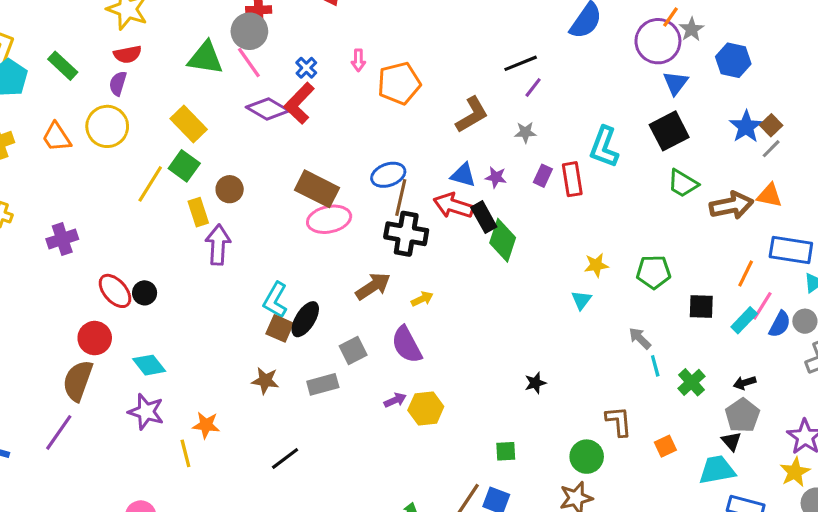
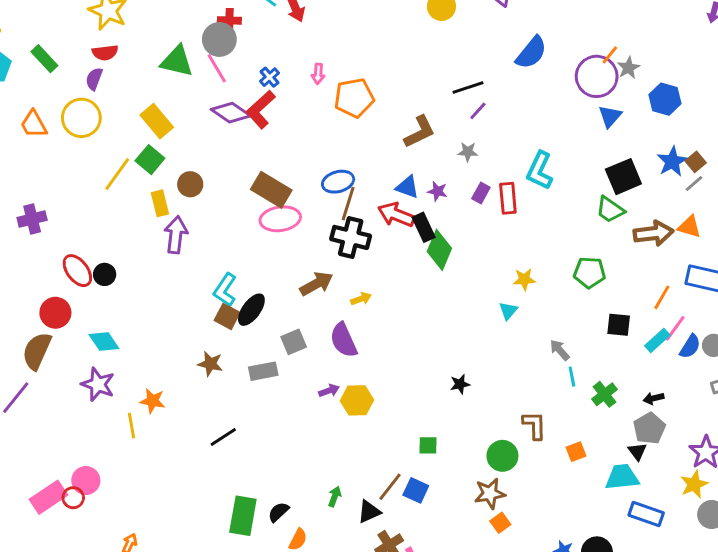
black square: (669, 131) -> (623, 177), moved
green pentagon: (654, 272) -> (590, 272), moved

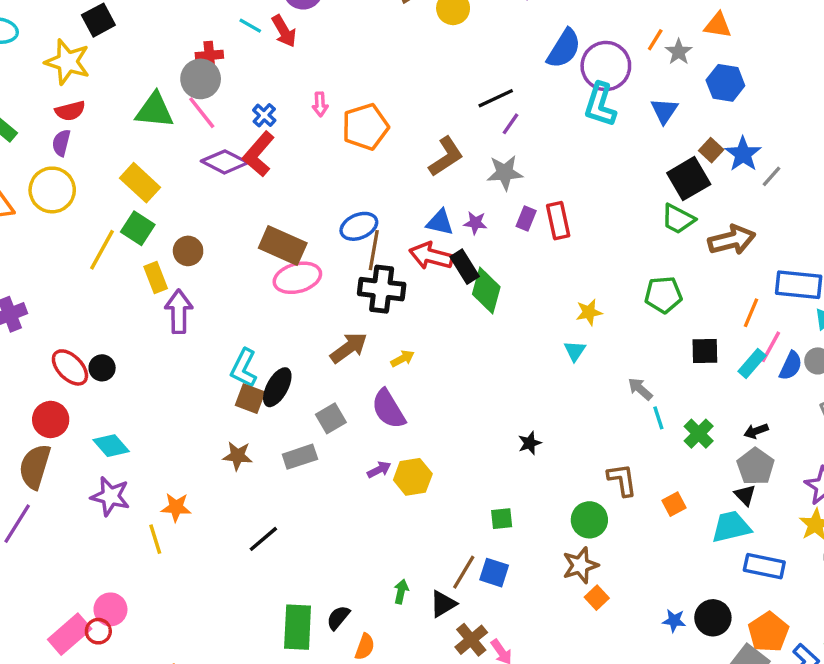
purple circle: (597, 76) -> (606, 66), moved
gray star: (468, 152) -> (505, 173), size x1.5
brown square: (696, 162) -> (711, 150), moved
cyan L-shape: (540, 171) -> (600, 105), moved
orange triangle: (689, 227) -> (718, 25), moved

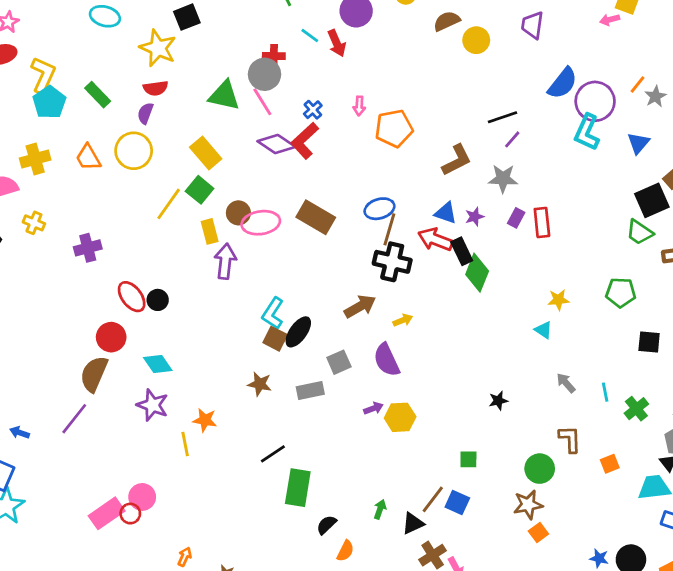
purple star: (475, 223) -> (474, 217), turned -30
pink ellipse: (297, 278) -> (261, 223), moved
cyan triangle: (575, 351) -> (543, 330), turned -36
gray arrow: (640, 389) -> (566, 383), moved
green rectangle: (298, 627) -> (298, 488), moved

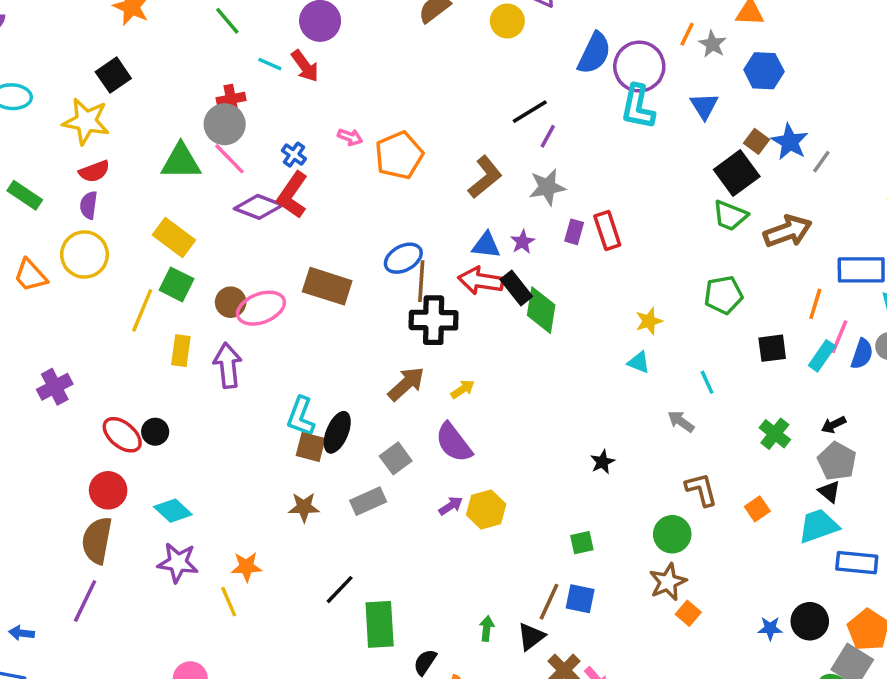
yellow circle: (476, 40) -> (507, 21), moved
pink arrow: (359, 106) -> (350, 137), turned -60
yellow rectangle: (210, 231) -> (181, 351), moved, turned 35
cyan line: (605, 392) -> (707, 382), moved

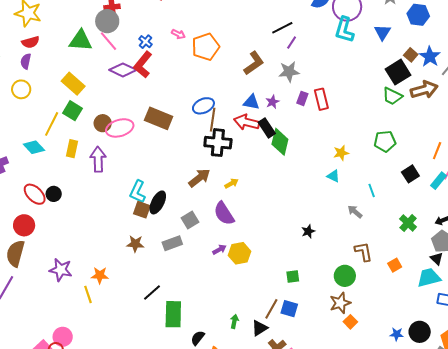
brown arrow: (788, 231) -> (424, 90), moved
yellow circle: (84, 255) -> (21, 89), size x0.7
black square: (772, 348) -> (410, 174), turned -30
cyan diamond: (173, 511) -> (34, 147), moved

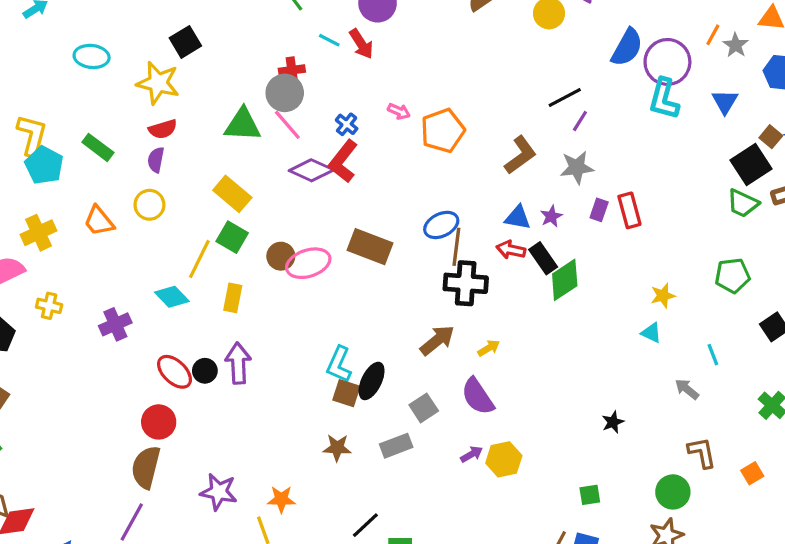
red arrow: (247, 122) -> (511, 250), size x0.7
green diamond: (280, 142) -> (565, 280), turned 44
purple arrow: (98, 159) -> (238, 363), moved

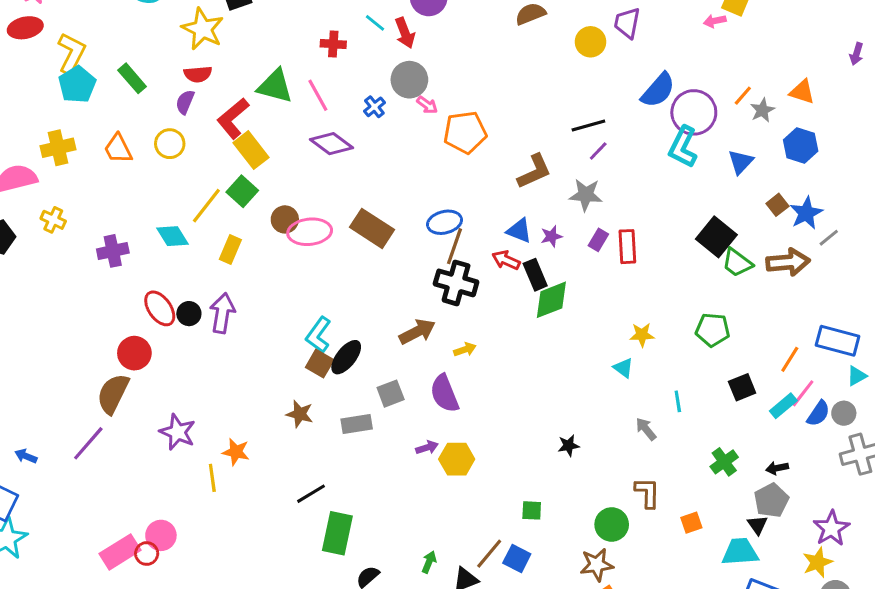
gray circle: (285, 93) -> (409, 80), moved
red L-shape: (343, 161) -> (233, 118), moved
black square: (751, 165) -> (716, 237), moved, turned -30

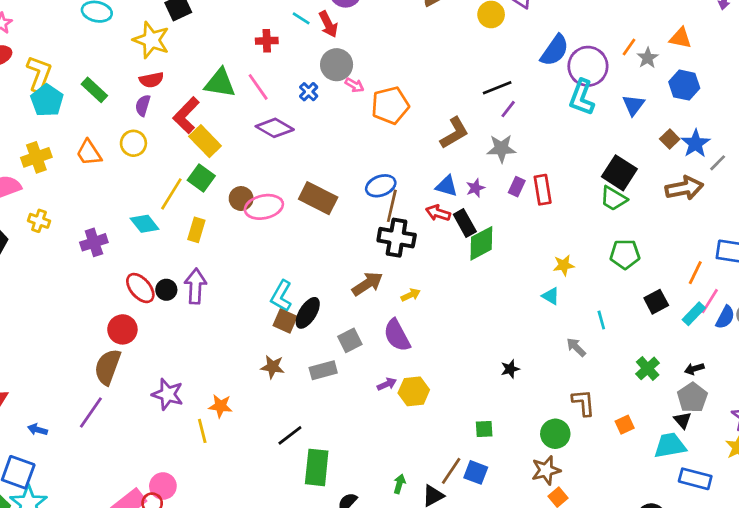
green trapezoid: (737, 263) -> (614, 199), moved

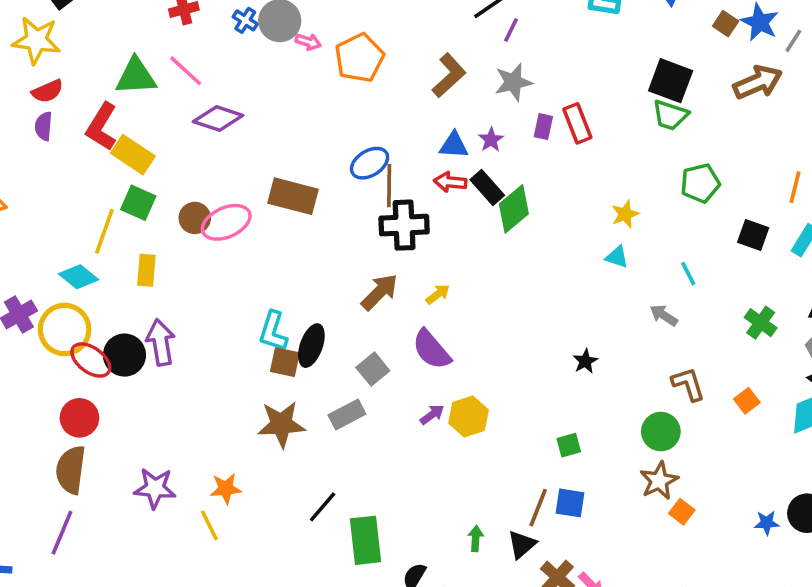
blue cross: (309, 92) -> (245, 20), moved
yellow circle: (133, 143) -> (65, 329), moved, size x1.5
black circle: (166, 290) -> (124, 355), size x1.5
black square: (656, 302) -> (753, 235), turned -30
brown star: (273, 367) -> (281, 424), size x1.5

